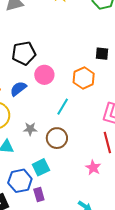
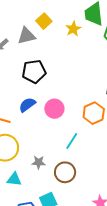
black pentagon: (24, 53) -> (34, 71), moved
blue semicircle: (18, 89) -> (27, 105), moved

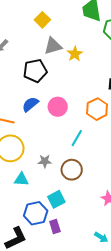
yellow star: (73, 29) -> (75, 54), moved
gray triangle: (26, 36) -> (53, 46), moved

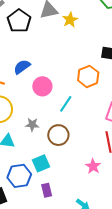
black pentagon: (35, 71) -> (19, 21), moved, turned -30
pink circle: (58, 107) -> (42, 86), moved
purple rectangle: (55, 227) -> (47, 190), moved

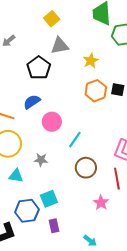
yellow star: (70, 20) -> (91, 61), moved
black pentagon: (19, 21) -> (39, 68), moved
orange hexagon: (88, 76) -> (96, 91), moved
brown circle: (58, 135) -> (86, 168), moved

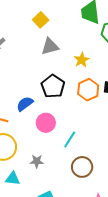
black pentagon: (39, 68) -> (53, 86), moved

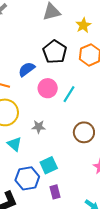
cyan line: (70, 140) -> (69, 94), moved
cyan triangle: (13, 179) -> (14, 144), turned 35

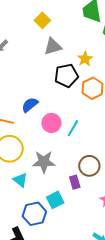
black pentagon: (55, 52) -> (66, 76), moved, turned 30
gray star: (39, 127) -> (44, 162), size x1.6
purple rectangle: (55, 192) -> (75, 182), moved

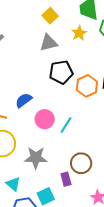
yellow square: (42, 20) -> (50, 16), moved
yellow star: (85, 59) -> (79, 33), moved
cyan triangle: (20, 180) -> (13, 184), moved

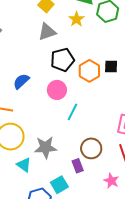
blue semicircle: (24, 100) -> (21, 81), moved
pink circle: (45, 119) -> (57, 90), moved
cyan triangle: (13, 184) -> (24, 165), moved

